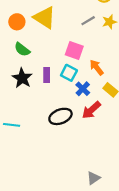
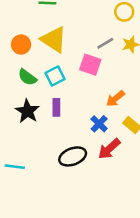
pink square: (74, 51) -> (90, 65), moved
orange arrow: (97, 68) -> (115, 99), turned -91
cyan square: (69, 73) -> (55, 76), moved, turned 35

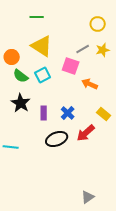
orange circle: (21, 45) -> (12, 57), moved
orange arrow: (115, 99) -> (90, 84), moved, turned 63
purple rectangle: (56, 107) -> (44, 113), moved
blue cross: (99, 124) -> (68, 113), moved

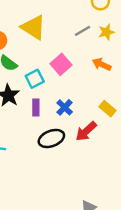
pink square: (71, 66) -> (61, 64), moved, turned 30
cyan square: (43, 75) -> (35, 79), moved
orange arrow: (90, 84) -> (102, 64), moved

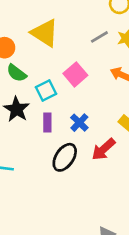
black ellipse: (51, 138) -> (65, 157), turned -35

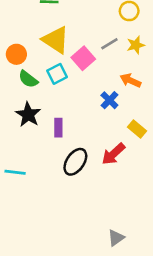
pink square: (75, 74) -> (83, 58), moved
cyan square: (46, 90) -> (57, 74), moved
blue cross: (79, 123) -> (109, 100), moved

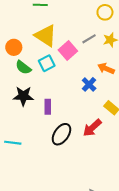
black star: (28, 115) -> (23, 96), turned -30

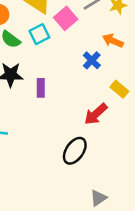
black ellipse: (61, 134) -> (75, 151), moved

